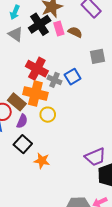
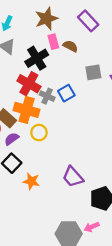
black cross: (40, 24) -> (37, 58), moved
purple semicircle: (22, 121) -> (12, 139), turned -152
purple trapezoid: (95, 157) -> (73, 177), moved, turned 70

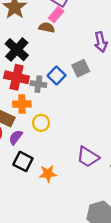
pink rectangle: (53, 42) -> (56, 15), moved, turned 72
gray square: (93, 72) -> (81, 68), moved
orange cross: (27, 110) -> (22, 104), size x0.7

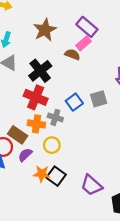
gray cross: (38, 84) -> (55, 117), moved
black square: (23, 161) -> (56, 176), moved
orange star: (48, 174) -> (42, 174), moved

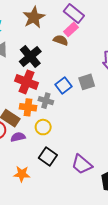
purple semicircle: (25, 155) -> (18, 137), turned 32
orange star: (42, 174) -> (22, 174), moved

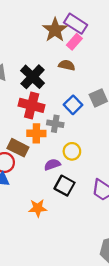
brown star: (34, 17) -> (55, 30), moved
brown semicircle: (61, 40) -> (67, 65), moved
yellow circle: (43, 127) -> (72, 151), moved
purple semicircle: (18, 137) -> (52, 165), moved

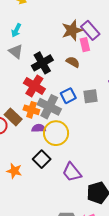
pink rectangle: (74, 42) -> (85, 45), turned -72
gray cross: (55, 124) -> (49, 107), size x1.6
yellow circle: (72, 151) -> (56, 133), size x1.6
purple semicircle: (52, 165) -> (39, 128), moved

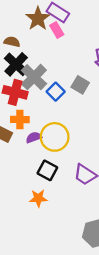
brown semicircle: (73, 62) -> (12, 42), moved
gray square: (90, 96) -> (80, 85), turned -35
gray cross: (49, 107) -> (34, 77), moved, turned 35
orange star: (14, 171) -> (38, 198), moved

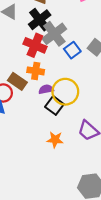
black square: (47, 170) -> (54, 105), moved
orange star: (38, 198) -> (55, 140), moved

